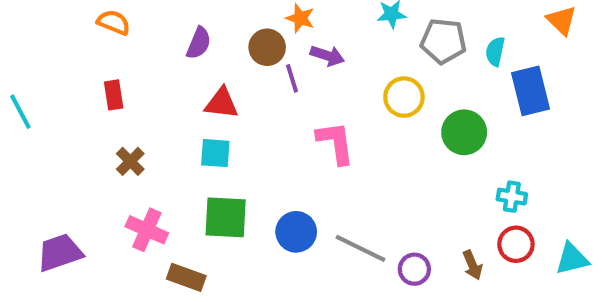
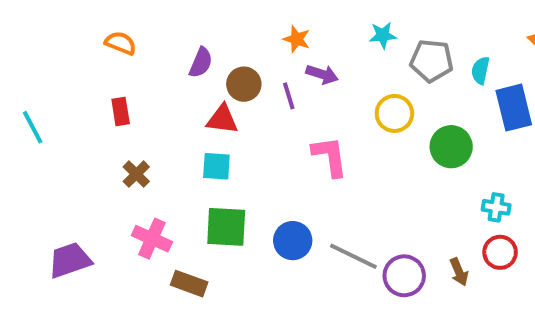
brown circle: (267, 47) -> (244, 84), moved
purple circle: (414, 269) -> (404, 276), size x1.4

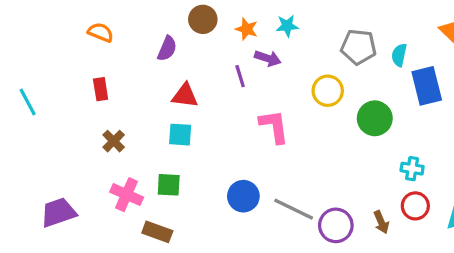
cyan star: (383, 35) -> (287, 26), moved
brown circle: (244, 84) -> (203, 19), moved
green square: (226, 227) -> (169, 185), moved, size x0.7

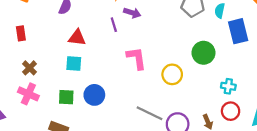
yellow circle: (328, 91) -> (172, 74), moved
pink cross: (127, 195) -> (28, 94), moved
blue circle: (243, 196) -> (94, 95), moved

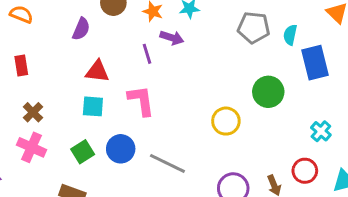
pink L-shape: (136, 58) -> (141, 101), moved
cyan cross: (228, 86) -> (321, 131), moved, turned 32
green square: (66, 97) -> (83, 152), turned -35
gray line: (149, 113) -> (167, 163), moved

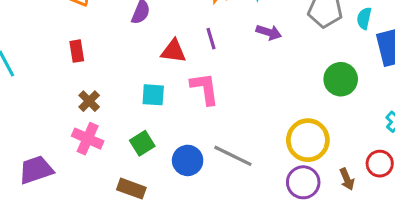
purple arrow: (172, 38) -> (269, 32), moved
red triangle: (97, 71) -> (174, 51), moved
yellow circle: (226, 121) -> (308, 140), moved, size x1.4
blue circle: (121, 149) -> (188, 160), moved

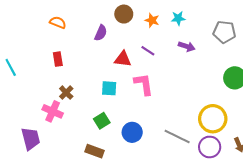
purple line: (211, 39) -> (148, 51), turned -40
pink cross: (88, 139) -> (53, 111), moved
gray line: (233, 156) -> (177, 137), moved
purple trapezoid: (36, 170) -> (31, 139), turned 95

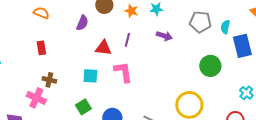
purple line: (148, 51) -> (127, 40), turned 72
brown cross: (66, 93) -> (49, 80), turned -32

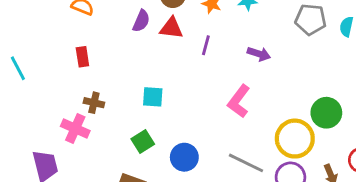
purple arrow: (164, 36) -> (259, 54), moved
red triangle: (103, 48) -> (171, 28), moved
green circle: (210, 66) -> (326, 113), moved
pink L-shape: (123, 72) -> (239, 101), moved, turned -135

